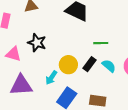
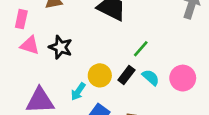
green line: (101, 43) -> (141, 49), turned -48
pink triangle: (13, 54) -> (30, 45), moved

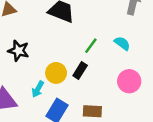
cyan semicircle: (151, 77) -> (122, 43), moved
pink circle: (183, 78) -> (129, 81), moved

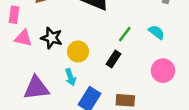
yellow circle: (56, 73) -> (78, 52), moved
cyan arrow: (38, 89) -> (70, 77), turned -49

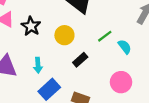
green line: (125, 34) -> (105, 36), moved
yellow circle: (78, 52) -> (64, 35), moved

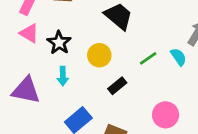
cyan semicircle: (125, 47) -> (178, 57), moved
cyan arrow: (38, 65) -> (63, 76), moved

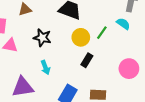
black star: (59, 43) -> (42, 38), moved
yellow circle: (99, 55) -> (81, 37), moved

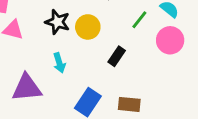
yellow circle: (81, 37) -> (88, 27), moved
pink circle: (129, 69) -> (170, 40), moved

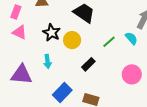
pink circle: (170, 40) -> (132, 74), moved

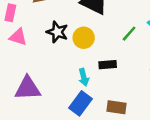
cyan arrow: (47, 61) -> (84, 77), moved
black rectangle: (88, 64) -> (108, 65), turned 48

